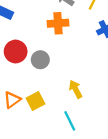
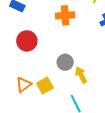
gray circle: (40, 60) -> (65, 62), moved

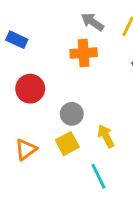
gray circle: (65, 62) -> (72, 114), moved
yellow square: (45, 86) -> (67, 144), moved

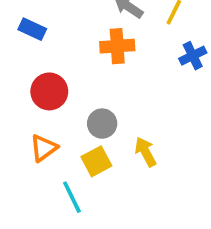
orange triangle: (26, 149) -> (44, 148), moved
cyan line: (98, 176) -> (72, 197), moved

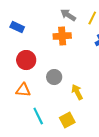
orange triangle: (44, 148) -> (23, 90), turned 42
yellow square: (96, 161) -> (67, 120), moved

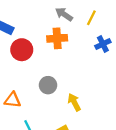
red circle: (26, 60) -> (22, 50), moved

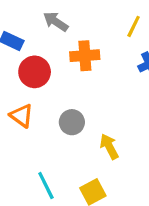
gray arrow: (64, 14) -> (56, 22), moved
orange triangle: (13, 100) -> (22, 116), moved, turned 30

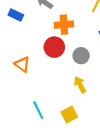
red circle: (35, 72) -> (54, 47), moved
gray circle: (72, 122) -> (81, 56), moved

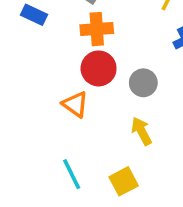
orange cross: (64, 25) -> (97, 29), moved
orange triangle: (22, 64) -> (75, 104), moved

